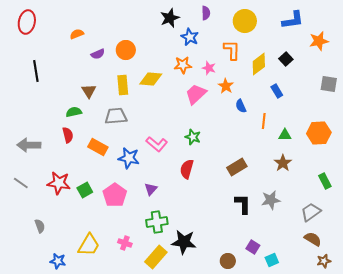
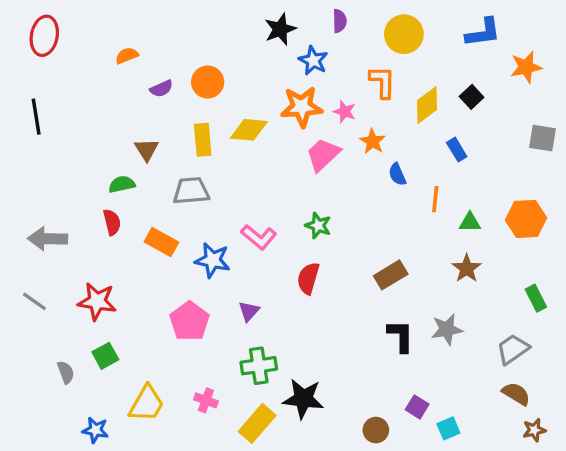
orange star: (183, 65) -> (302, 107), size x1.4
black line: (36, 71) -> (36, 117), moved
green square: (85, 190) -> (105, 356), moved

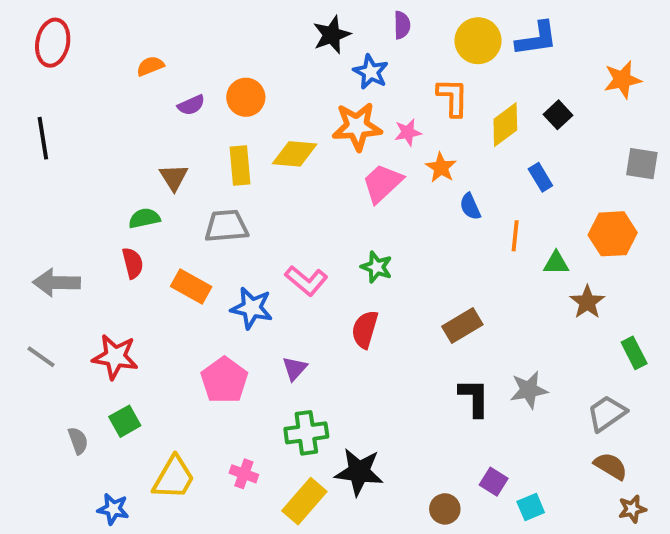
blue L-shape: (483, 32) -> (537, 39), moved
pink star: (345, 112) -> (408, 132), turned -30
orange hexagon: (526, 219) -> (613, 234), moved
brown star: (467, 268) -> (587, 302), moved

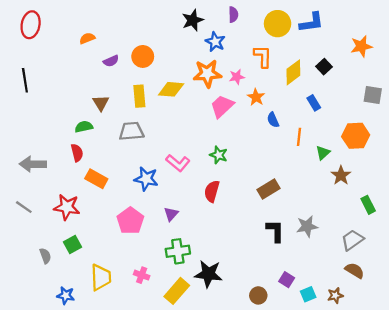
green triangle: (556, 263) -> (323, 153), turned -42
orange rectangle: (191, 287) -> (96, 179), moved
yellow trapezoid: (174, 478) -> (101, 277), turned -32
brown star: (632, 509) -> (335, 295), moved

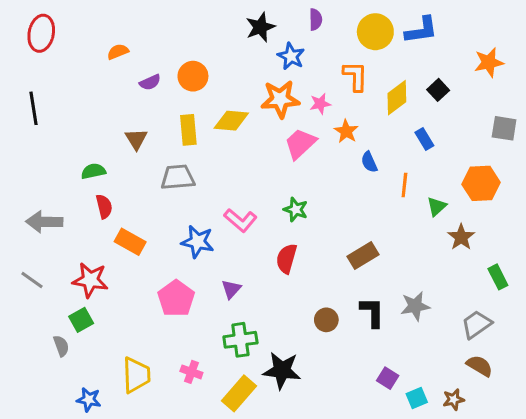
green semicircle: (84, 127) -> (93, 171), moved
green square: (72, 244) -> (81, 320), moved
brown circle: (258, 295) -> (326, 320), moved

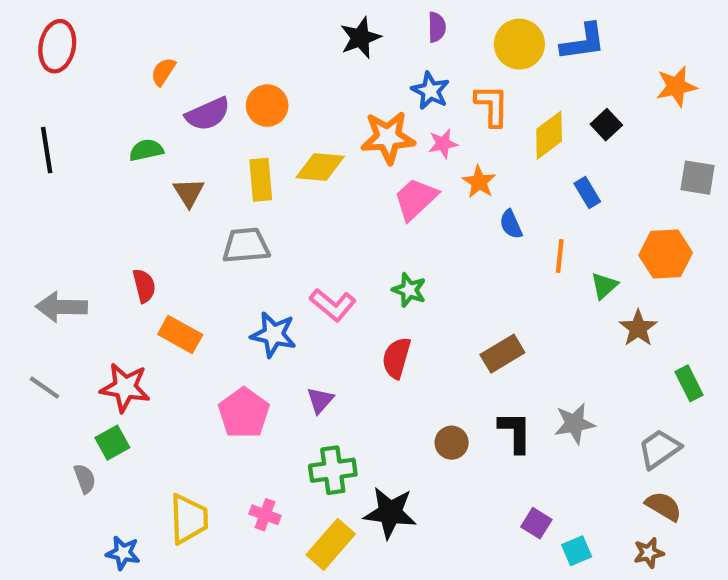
orange semicircle: (118, 52) -> (163, 72), turned -35
blue star: (291, 56) -> (430, 91), moved
purple semicircle: (150, 82) -> (208, 114), size x1.5
green semicircle: (93, 171) -> (146, 150), moved
brown star: (454, 400) -> (649, 553), moved

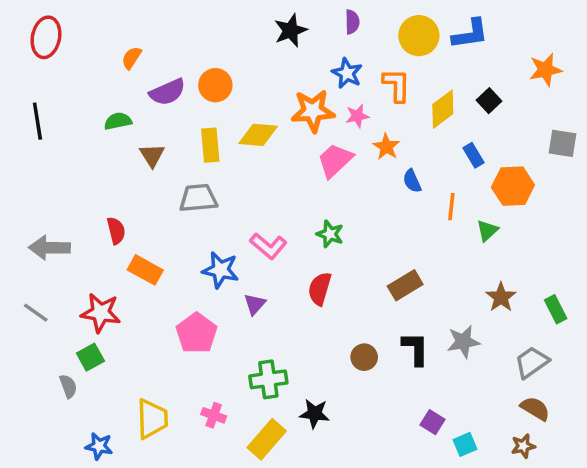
orange hexagon: (666, 254) -> (513, 186), moved
brown star: (638, 328) -> (501, 297), moved
purple triangle: (320, 400) -> (255, 304), moved
black star: (390, 513) -> (315, 414), size x0.7

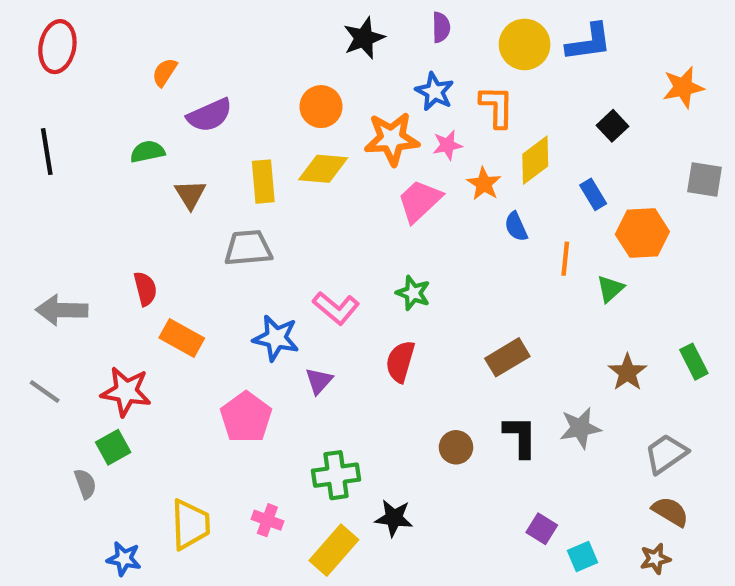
orange circle: (215, 85) -> (321, 107), moved
yellow diamond: (443, 109) -> (535, 160), moved
green rectangle: (556, 309) -> (694, 362), moved

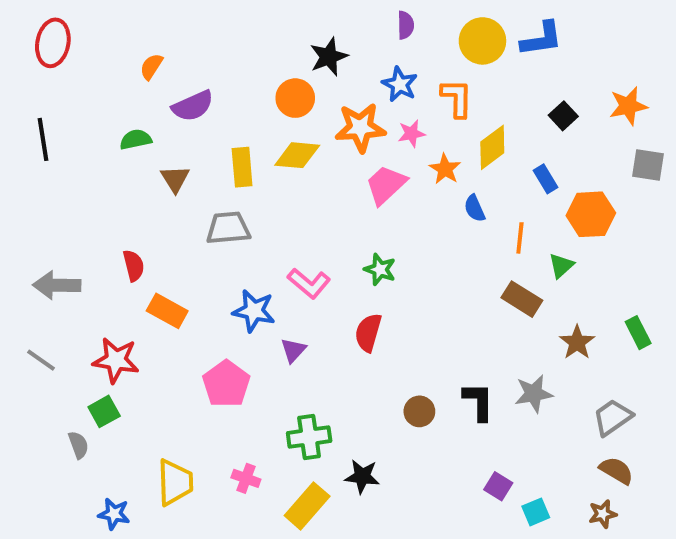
black star: (364, 38) -> (329, 57), moved
orange star: (683, 87) -> (628, 106), moved
brown rectangle: (507, 357) -> (522, 299), moved, turned 63

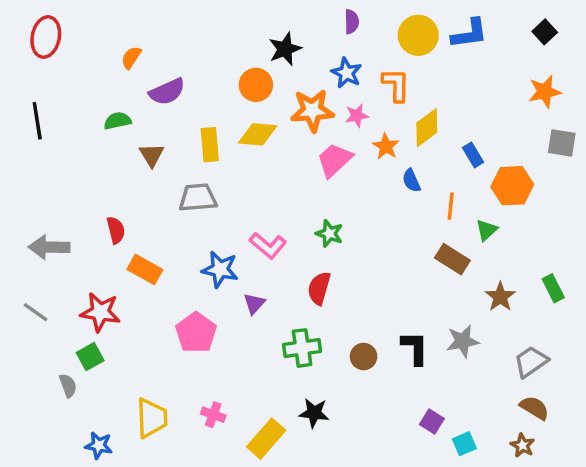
black square: (563, 116) -> (545, 32), moved
green cross: (309, 437) -> (302, 348), moved
brown star: (603, 514) -> (522, 445), turned -30

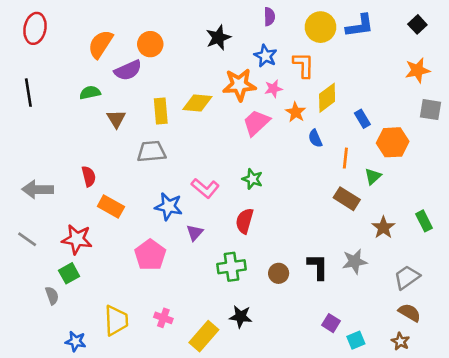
orange semicircle: (131, 58) -> (100, 44), size x1.6
orange circle: (256, 85) -> (150, 44), moved

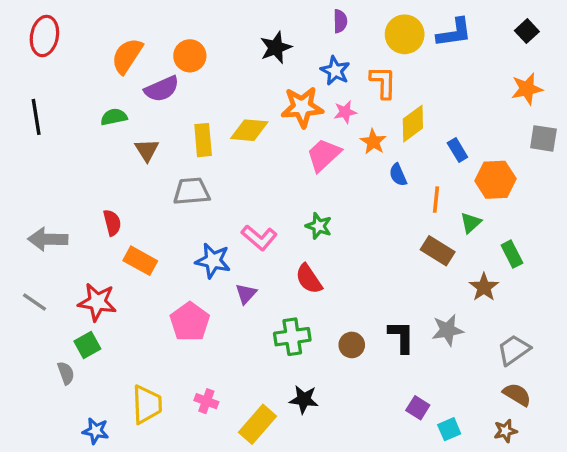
red semicircle: (245, 221) -> (309, 279), turned -50
green rectangle: (424, 221) -> (512, 254), moved
brown star: (400, 341) -> (505, 431), turned 30

